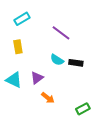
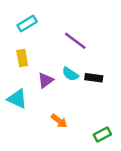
purple triangle: (37, 78) -> (46, 80), moved

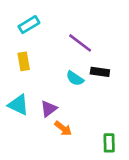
black rectangle: (94, 78) -> (100, 72), moved
purple triangle: (46, 80) -> (49, 109), moved
green rectangle: (102, 135) -> (109, 143), turned -63

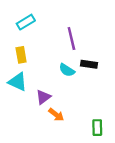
purple line: (80, 43) -> (71, 38), turned 40
cyan triangle: (18, 105) -> (18, 82), moved

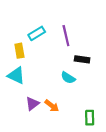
cyan rectangle: (26, 22) -> (37, 33), moved
cyan semicircle: (67, 70) -> (68, 78), moved
purple triangle: (43, 97) -> (32, 104), moved

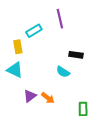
purple line: (66, 36) -> (60, 19), moved

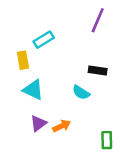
purple line: (60, 19) -> (98, 20), moved, turned 36
cyan triangle: (15, 70) -> (33, 90), moved
orange arrow: (48, 98) -> (62, 126), turned -64

